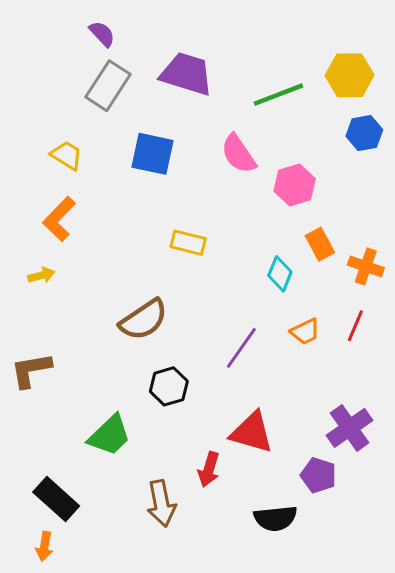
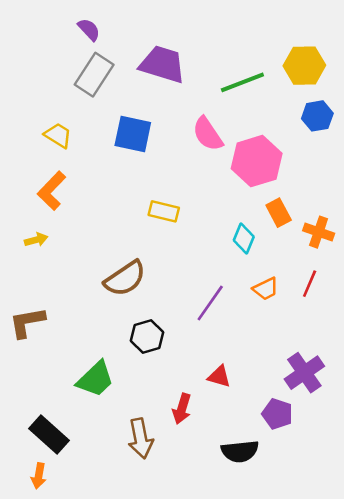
pink hexagon: (295, 185) -> (257, 161), size x1.4
red triangle: (252, 432) -> (219, 376), size x0.6

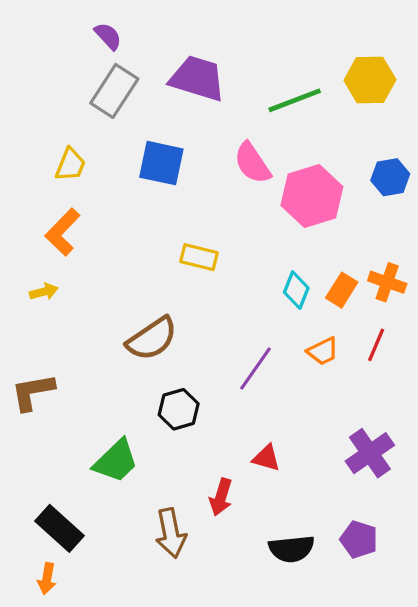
blue hexagon: (317, 116) -> (390, 177), moved
yellow trapezoid: (58, 135) -> (70, 165), turned 80
orange rectangle: (279, 213) -> (342, 290), moved, turned 60
purple pentagon: (277, 414) -> (359, 539), moved

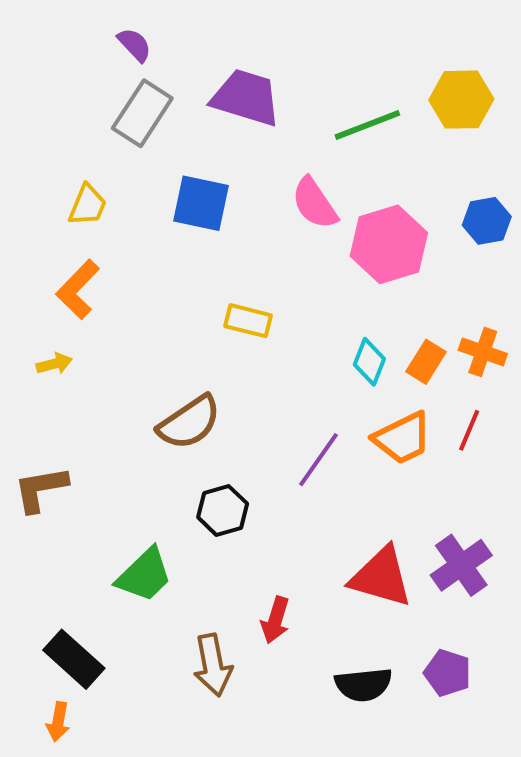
orange trapezoid: (323, 351) -> (403, 438), size x1.5
red triangle: (266, 458) -> (381, 577), moved, size x1.8

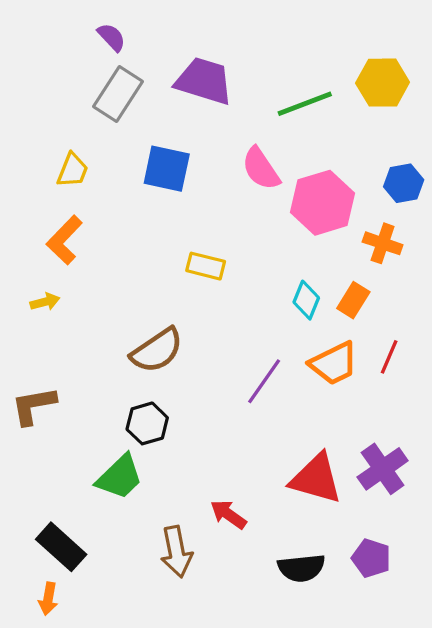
orange cross: (483, 352) -> (383, 243), moved
black hexagon: (223, 510) -> (147, 423), moved
red arrow: (275, 620) -> (228, 514), turned 108

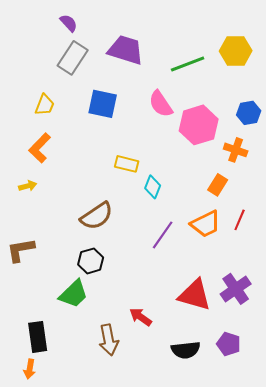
cyan diamond: (306, 300) -> (153, 187), moved
black rectangle: (61, 547) -> (38, 337), turned 40

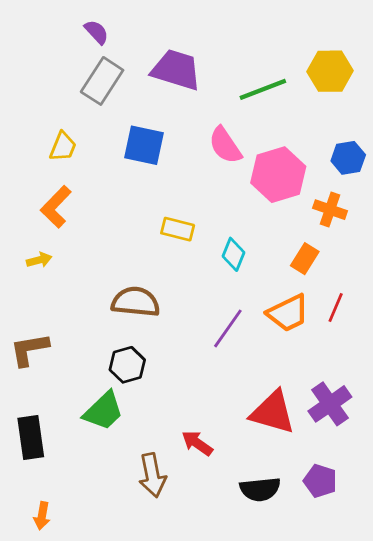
cyan diamond: (153, 187) -> (234, 254), moved
brown semicircle: (97, 216) -> (136, 302), turned -140
black rectangle: (38, 337) -> (31, 438), moved

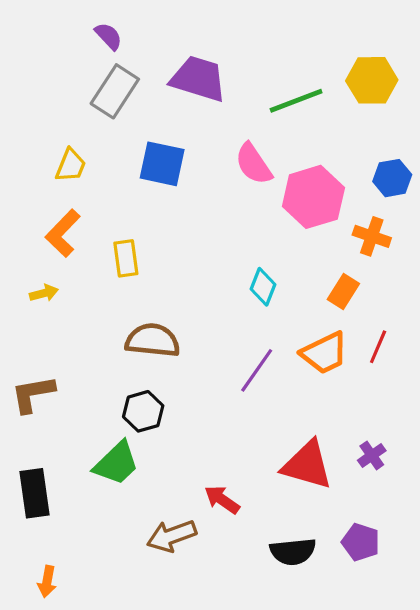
yellow rectangle: (178, 229) -> (126, 258), moved, turned 68
purple cross: (330, 404) -> (372, 455), size x0.6
brown arrow: (152, 475) -> (172, 536), turned 81

